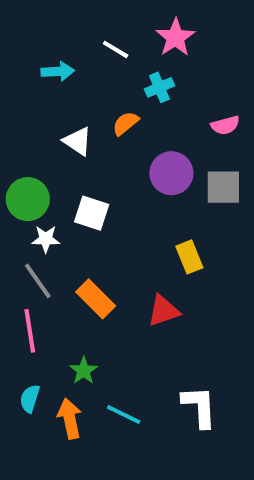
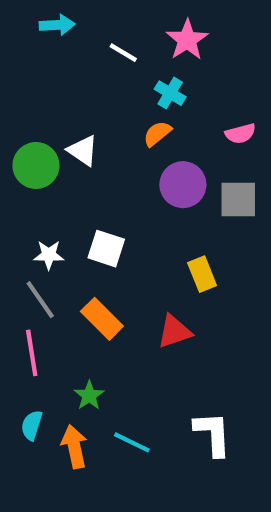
cyan arrow: (58, 71) -> (57, 25), moved
cyan cross: (159, 87) -> (170, 93), turned -36
orange semicircle: (126, 123) -> (157, 134), moved
green circle: (28, 199) -> (36, 165), moved
white square: (92, 213) -> (106, 249), moved

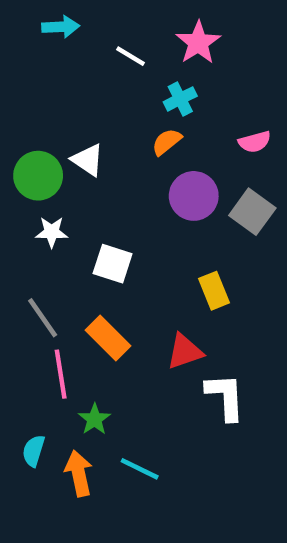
cyan cross: (170, 93) -> (180, 99), turned 32
gray square: (238, 200) -> (252, 212), turned 36
white star: (49, 255) -> (52, 232), moved
pink line: (32, 353) -> (61, 374), moved
white L-shape: (213, 434) -> (225, 397), moved

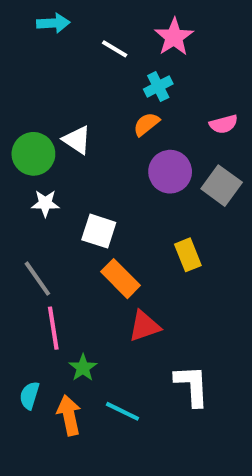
orange rectangle: (108, 338) -> (121, 279), moved
red triangle: (185, 352) -> (144, 326), moved
white L-shape: (225, 397) -> (192, 386), moved

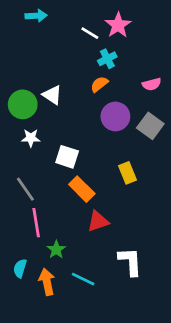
white line: (115, 49) -> (90, 33), moved

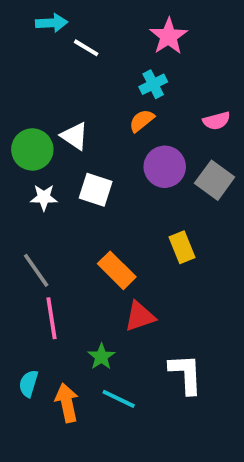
white line: (90, 33) -> (86, 48), moved
white square: (67, 157) -> (96, 190), moved
green star: (56, 250) -> (101, 357), moved

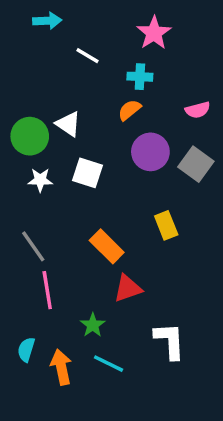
white line: (86, 48) -> (87, 56), moved
cyan cross: (153, 84) -> (140, 77), turned 30

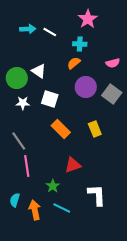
cyan arrow: (47, 21) -> (28, 29), moved
orange rectangle: (107, 246) -> (61, 129), moved

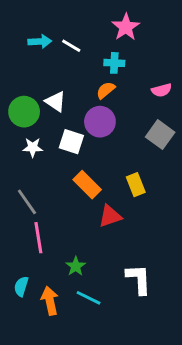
purple circle: (86, 87) -> (100, 122), moved
red triangle: (73, 165) -> (110, 216), moved

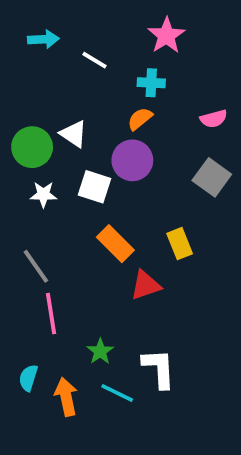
cyan arrow: (40, 41) -> (43, 39), moved
white L-shape: (139, 279) -> (159, 368), moved

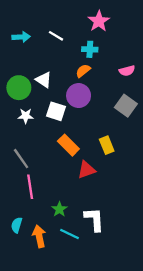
cyan arrow: (43, 39) -> (21, 37), moved

